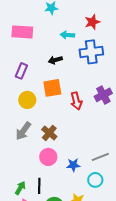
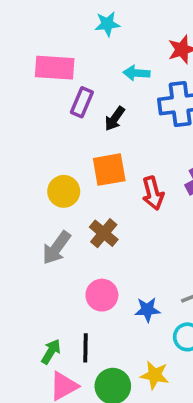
black arrow: (55, 60) -> (115, 119), turned -40
purple rectangle: (21, 71) -> (82, 102), moved
brown cross: (49, 133) -> (104, 233), moved

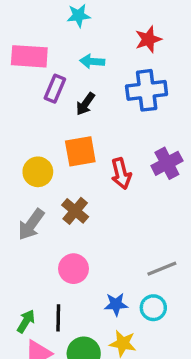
cyan arrow: (136, 73) -> (92, 61), moved
blue star: (147, 310) -> (116, 304), moved

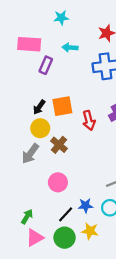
black arrow: (85, 104) -> (39, 107), moved
yellow circle: (38, 172) -> (40, 128), moved
black line: (58, 318) -> (66, 214), moved, turned 42

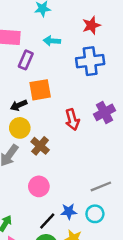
orange square: (62, 106) -> (40, 90), moved
black arrow: (39, 107) -> (19, 105), turned 32

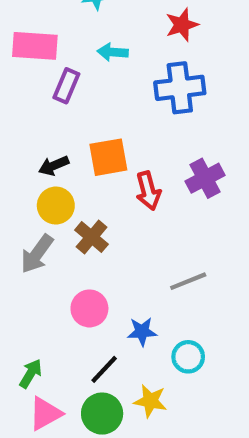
orange square: (40, 90) -> (108, 157), moved
gray line: (101, 186) -> (188, 281), moved
blue star: (69, 211) -> (142, 332), moved

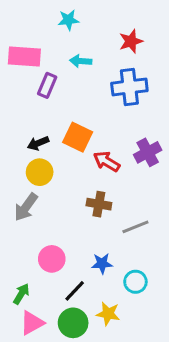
orange square: (108, 157) -> (78, 137), turned 36
red arrow: (148, 191) -> (107, 162), turned 136
brown cross: (92, 237) -> (99, 204), moved, turned -30
pink circle: (89, 308) -> (52, 259), moved

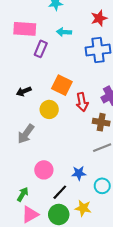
black arrow: (38, 143) -> (24, 91), moved
red arrow: (107, 162) -> (82, 102), turned -132
yellow circle: (40, 172) -> (49, 109), moved
brown cross: (99, 204) -> (101, 122), moved

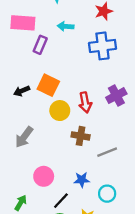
orange square: (62, 85) -> (48, 85), moved
yellow circle: (49, 109) -> (60, 111), moved
brown cross: (101, 122) -> (81, 136), moved

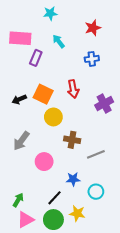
cyan arrow: (66, 26) -> (59, 41), turned 48
blue cross: (102, 46) -> (92, 59), size x0.6
red arrow: (85, 102) -> (73, 89), moved
pink circle: (44, 176) -> (44, 162), moved

